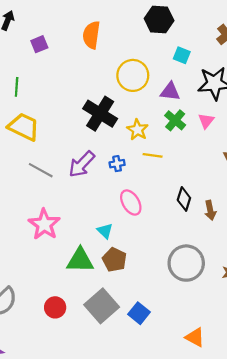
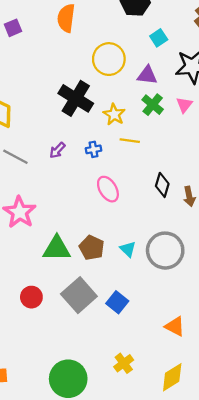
cyan square: (182, 55) -> (159, 38), turned 35
purple arrow: (82, 164) -> (57, 150), size x0.6
cyan triangle: (105, 231) -> (128, 249), moved

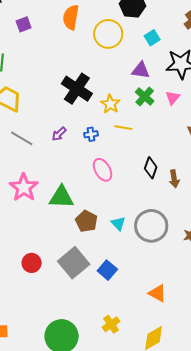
yellow circle: (109, 59) -> (108, 34), moved
green triangle: (57, 249) -> (61, 197), moved

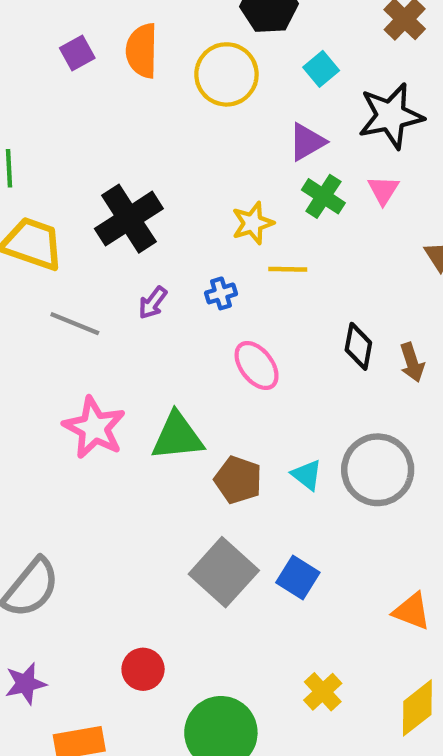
purple square: (24, 24) -> (77, 53), moved
purple triangle: (141, 70) -> (307, 142), turned -30
black cross: (77, 89) -> (129, 219), moved, turned 32
yellow star: (110, 104) -> (253, 223), turned 30
red circle: (32, 263) -> (143, 669), moved

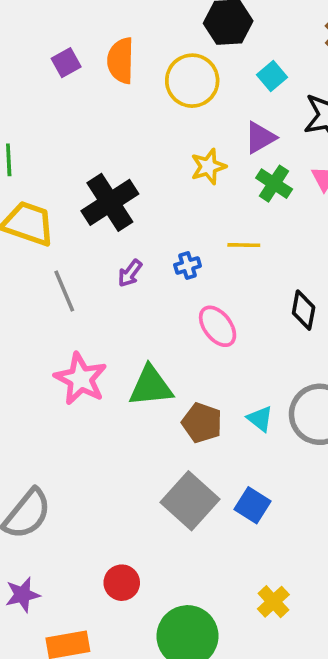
yellow star: (253, 223) -> (208, 167), moved
gray line: (75, 324) -> (64, 291), turned 45

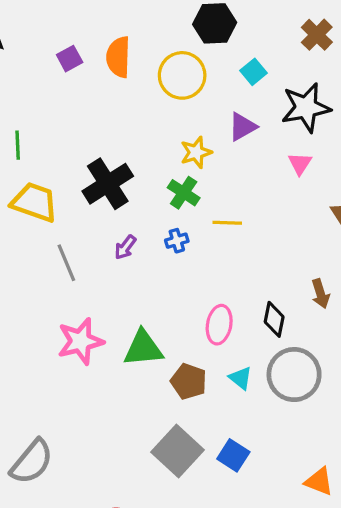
green cross: (274, 184) -> (184, 193), moved
black diamond: (304, 310) -> (274, 319), moved
pink ellipse: (218, 326) -> (219, 325), moved, turned 48
pink star: (81, 379) -> (80, 341), turned 30

